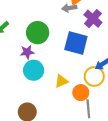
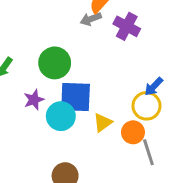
blue square: (76, 43) -> (76, 97), moved
purple star: (27, 52) -> (34, 100), moved

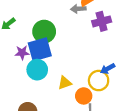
purple cross: (127, 26) -> (102, 21), turned 30
blue square: (76, 97) -> (40, 49), moved, turned -35

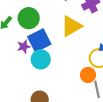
green circle: (44, 32) -> (29, 18), moved
yellow triangle: (65, 83) -> (71, 26), moved, size x1.6

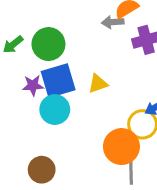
yellow triangle: (71, 26) -> (98, 84), moved, size x0.6
orange circle: (88, 75) -> (121, 147), size x1.5

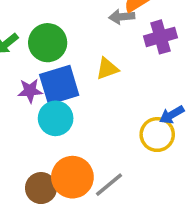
yellow triangle: (98, 84) -> (107, 69), moved
orange circle: (121, 147) -> (72, 177), moved
gray line: (131, 171) -> (109, 185), moved, turned 52

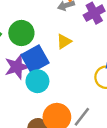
purple star: (30, 91) -> (17, 67), size x1.5

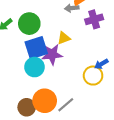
purple star: (17, 67) -> (52, 54), moved

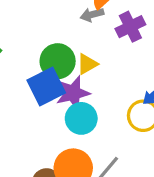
green circle: (29, 24) -> (58, 61), moved
cyan circle: (34, 67) -> (81, 118), moved

